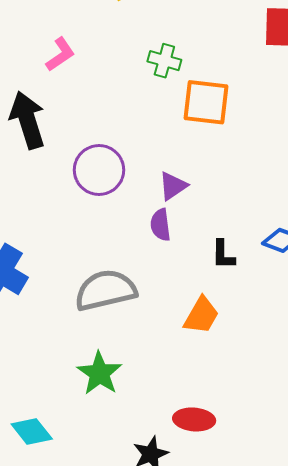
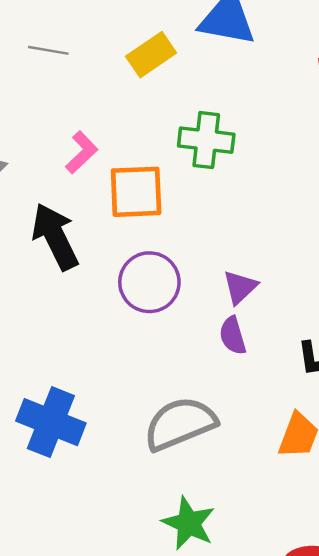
green cross: (164, 61) -> (206, 140), size x1.4
orange square: (206, 102) -> (136, 192), moved

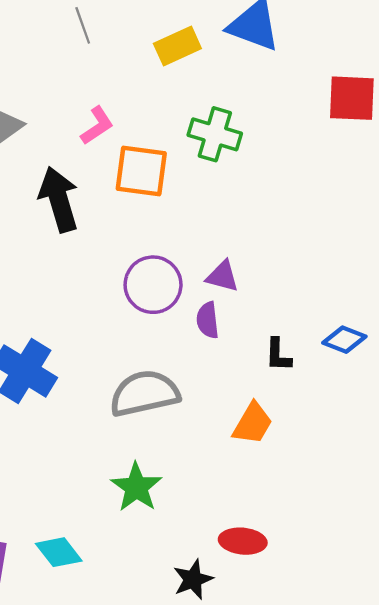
gray line: (48, 50) -> (83, 25), turned 51
purple circle: (149, 282) -> (153, 285), moved
purple triangle: (240, 287) -> (222, 276), turned 48

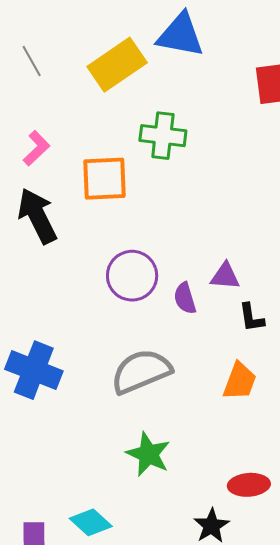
yellow rectangle: (177, 46) -> (117, 65), size x1.4
pink L-shape: (97, 126) -> (36, 148), moved
purple triangle: (222, 276) -> (225, 276), moved

